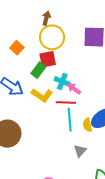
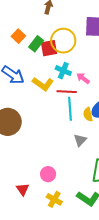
yellow circle: (52, 37) -> (63, 41), moved
green rectangle: (38, 70) -> (36, 44), moved
pink arrow: (74, 89) -> (83, 78), moved

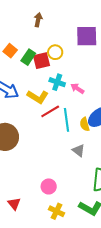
yellow circle: (63, 41) -> (55, 52), size x0.6
red line: (67, 92) -> (50, 111), moved, turned -30
gray triangle: (80, 140) -> (78, 150), turned -32
red triangle: (23, 189) -> (14, 204), moved

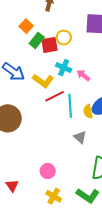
orange square: (10, 51) -> (26, 26), moved

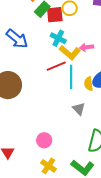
cyan cross: (64, 68) -> (58, 38), moved
pink arrow: (83, 75) -> (86, 47), turned -48
yellow L-shape: (43, 81) -> (70, 53), moved

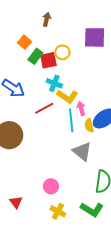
pink arrow: (86, 47) -> (81, 108), moved, turned 88
red line: (56, 66) -> (44, 108), moved
gray triangle: (79, 109) -> (82, 151), size x1.5

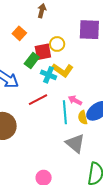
green rectangle: (35, 56) -> (32, 61), moved
yellow L-shape: (67, 96) -> (63, 70), moved
pink arrow: (81, 108) -> (75, 100), turned -48

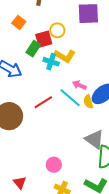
red line: (38, 100) -> (43, 102), moved
cyan line: (65, 112) -> (70, 98), turned -40
gray triangle: (75, 143) -> (94, 139), moved

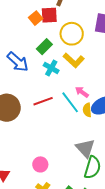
yellow circle: (57, 30) -> (72, 34), size x1.5
red square: (44, 39) -> (49, 15), moved
cyan cross: (51, 62) -> (51, 68), moved

